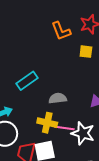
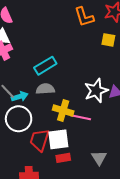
gray semicircle: (58, 98) -> (45, 89), moved
white star: (83, 133) -> (96, 91), moved, turned 30

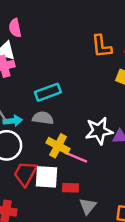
red rectangle: (63, 158) -> (70, 188), moved

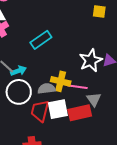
gray semicircle: (43, 118) -> (47, 89), moved
red rectangle: (70, 188) -> (80, 113), size x1.6
gray triangle: (88, 206) -> (94, 99), moved

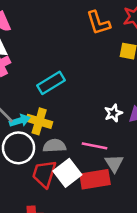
white star: (91, 60) -> (113, 113), size x0.6
yellow cross: (61, 81) -> (39, 121), moved
white square: (58, 109) -> (67, 173), turned -30

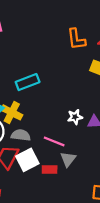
red rectangle: (95, 179) -> (50, 170), size x0.6

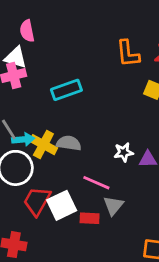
cyan rectangle: (28, 82) -> (66, 90), moved
gray semicircle: (21, 135) -> (69, 143), moved

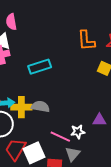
yellow cross: (43, 145) -> (21, 107), turned -30
white star: (124, 152) -> (78, 132), moved

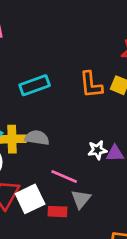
orange L-shape: (86, 41) -> (91, 85), moved
white star: (78, 132) -> (97, 150), moved

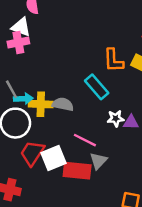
cyan rectangle: (35, 85) -> (97, 87), moved, turned 65
red rectangle: (57, 212) -> (77, 171), size x1.6

